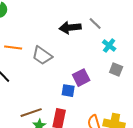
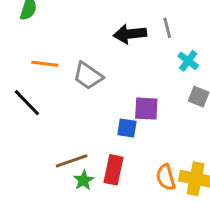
gray line: (95, 24) -> (167, 28), turned 32
purple square: (81, 78) -> (146, 109), turned 30

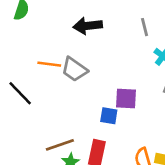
black arrow: (130, 34) -> (88, 26), moved
orange line: (45, 64) -> (49, 64), moved

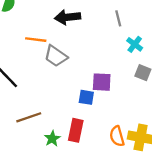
orange line: (49, 64) -> (36, 40), moved
brown line: (60, 145) -> (29, 117), moved

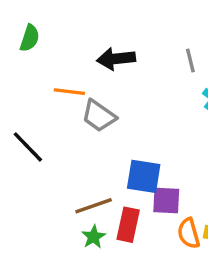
purple square: (102, 82) -> (166, 201), moved
blue square: (86, 97) -> (144, 176), size x1.5
brown line: (29, 117) -> (94, 206), moved

